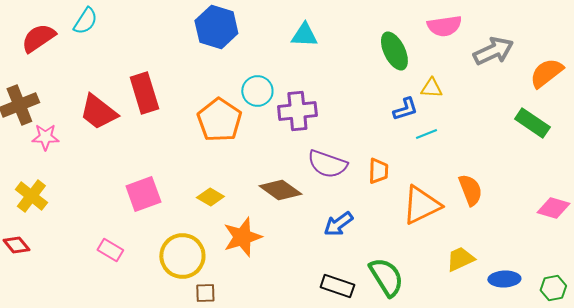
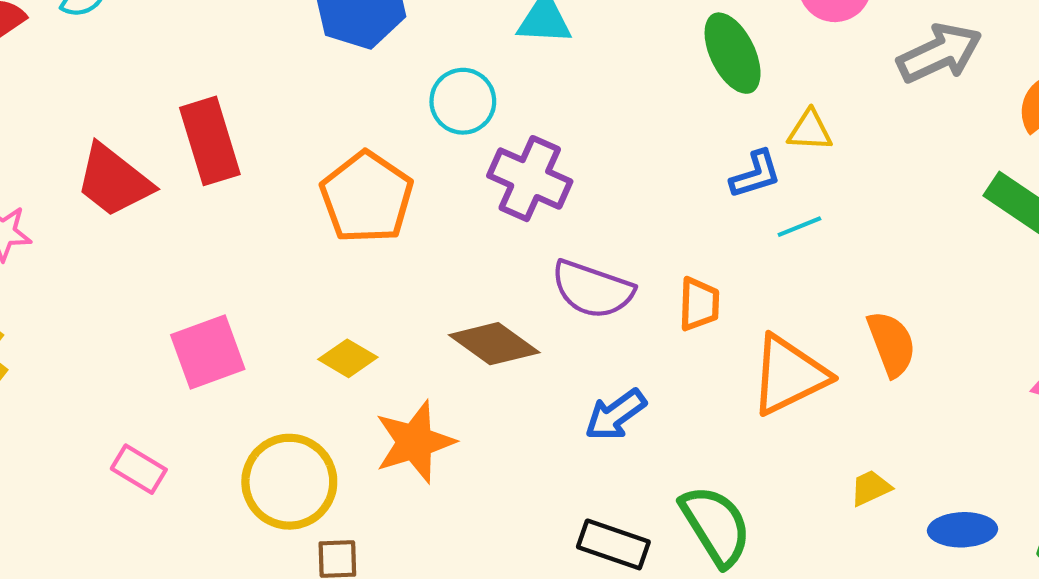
cyan circle: (257, 91) -> (463, 101), moved
purple cross: (297, 111) -> (530, 179), turned 30
yellow trapezoid: (460, 259) -> (871, 488), size x0.7

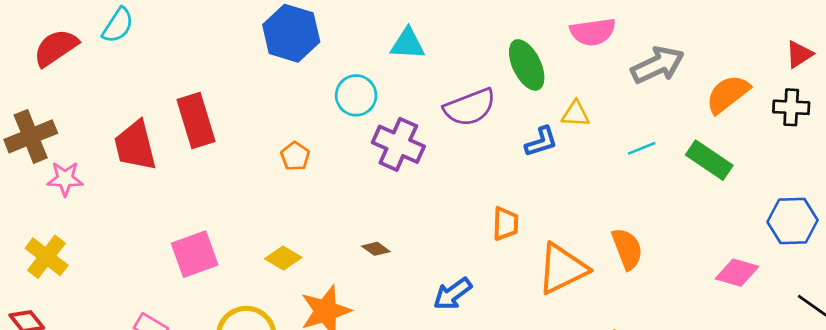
red trapezoid: (114, 181) -> (135, 146), turned 38
orange pentagon: (367, 197) -> (295, 156), size x0.5
cyan line: (799, 227) -> (642, 148), moved
purple semicircle: (592, 289) -> (470, 107), moved, turned -40
brown diamond: (494, 344) -> (376, 249), size x0.5

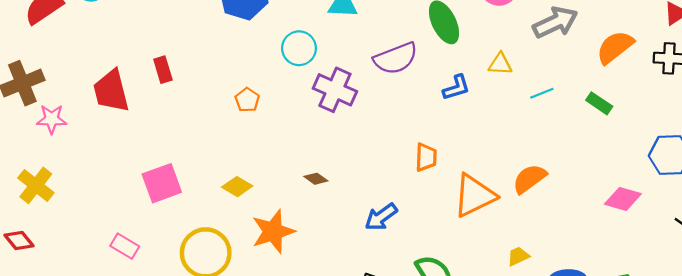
yellow triangle: (576, 114) -> (500, 64), moved
red rectangle: (196, 121) -> (163, 70), size x0.6
green rectangle: (709, 160) -> (599, 103), size x0.7
orange semicircle: (627, 249) -> (529, 179), turned -105

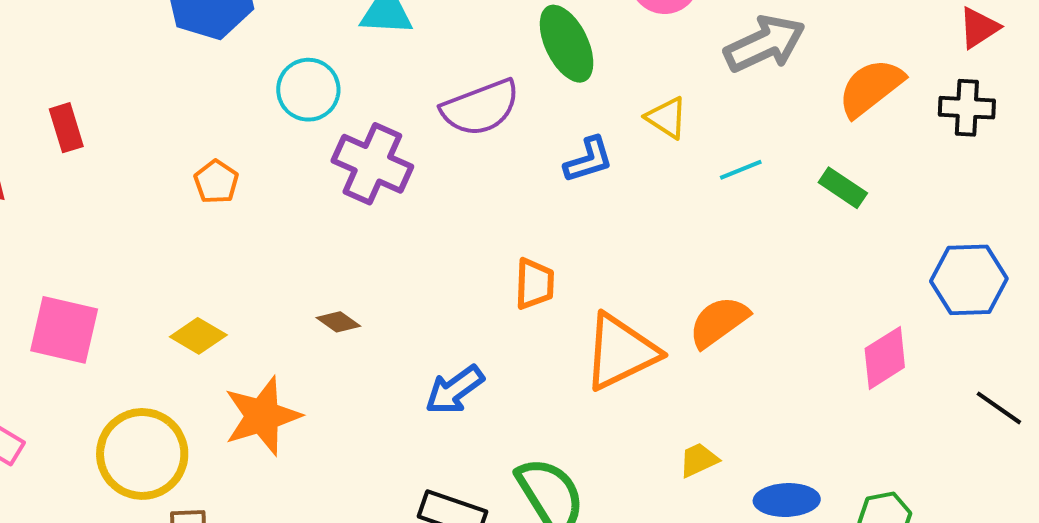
yellow triangle: (500, 64) -> (667, 118), turned 30
pink square: (162, 183) -> (64, 330), turned 33
pink diamond: (623, 199) -> (885, 358), turned -48

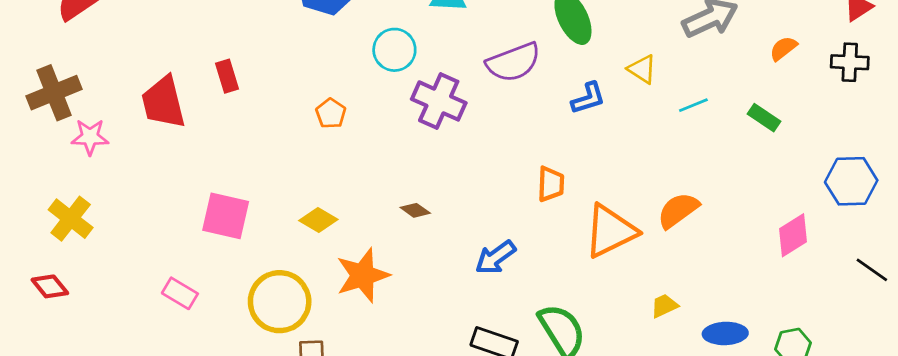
orange semicircle: (871, 88) -> (783, 48), size x0.6

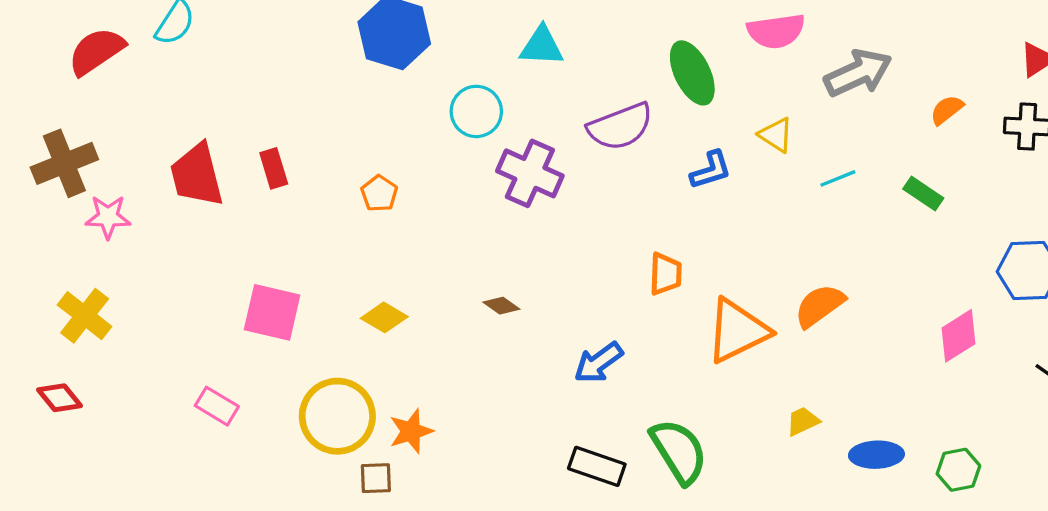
red rectangle: (227, 76) -> (274, 168), moved
orange pentagon: (331, 113) -> (379, 193), moved
orange star: (363, 275) -> (411, 431), moved, size x0.7

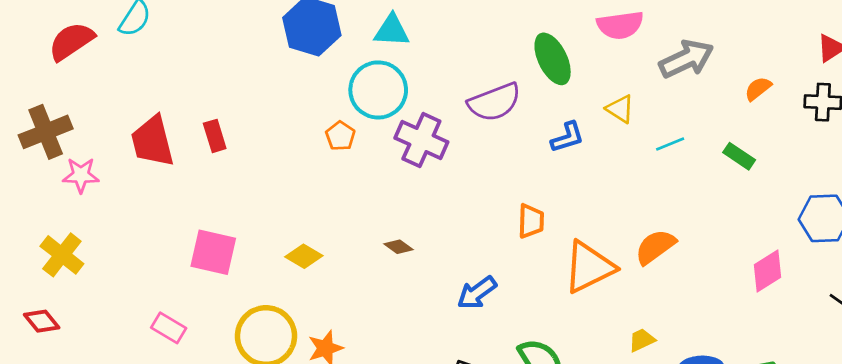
cyan triangle: (542, 46) -> (392, 31), moved
cyan circle: (476, 111) -> (378, 90), size x1.4
orange pentagon: (379, 193) -> (340, 136), moved

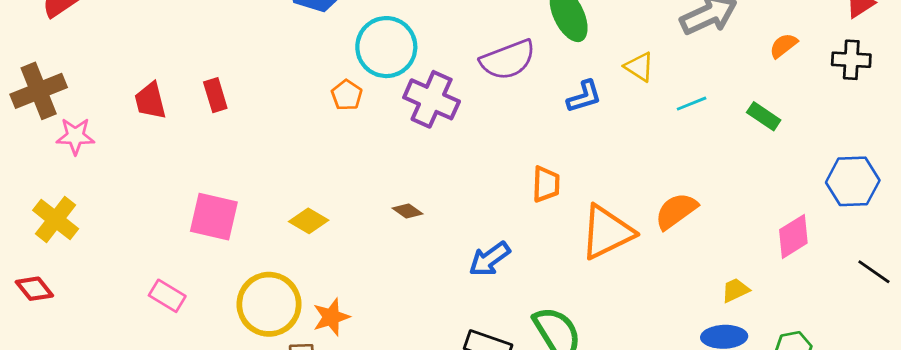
red trapezoid: (152, 141) -> (150, 101), size x0.7
yellow trapezoid: (642, 340) -> (735, 290), moved

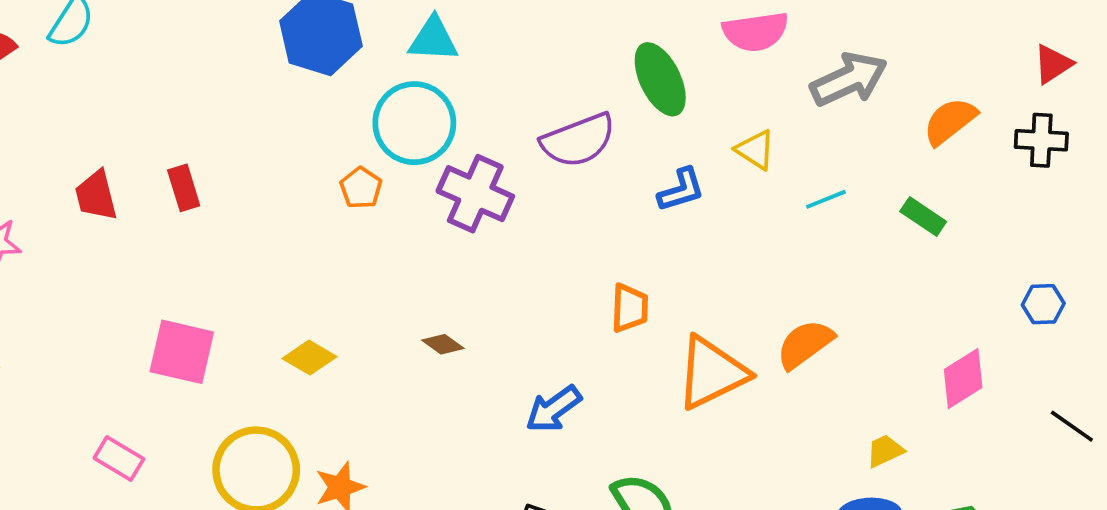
orange semicircle: (783, 46) -> (950, 121), size x1.4
blue hexagon: (853, 181) -> (1043, 304), size x0.6

